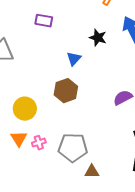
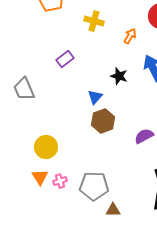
purple rectangle: (44, 21) -> (65, 59), turned -48
brown hexagon: (66, 91) -> (103, 121), moved

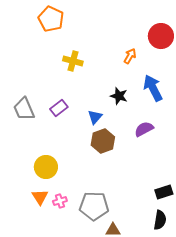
yellow cross: (94, 21) -> (73, 61), moved
purple rectangle: (65, 59) -> (59, 108), moved
purple semicircle: (144, 136) -> (144, 129), moved

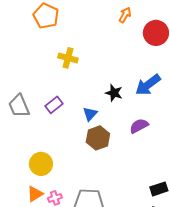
orange arrow: (130, 56) -> (125, 15), moved
blue arrow: (153, 88) -> (148, 85), turned -100
orange triangle: (40, 197) -> (35, 194), turned 30

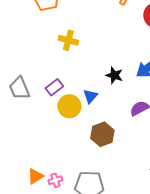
brown hexagon: (98, 138) -> (102, 134), moved
yellow circle: (41, 164) -> (69, 106), moved

